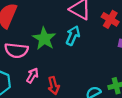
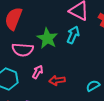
red arrow: (54, 86) -> (57, 80), turned 98

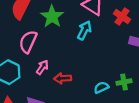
green star: (47, 38) -> (52, 17), moved
pink semicircle: (23, 50) -> (28, 42), turned 105

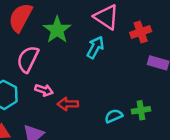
red cross: (122, 16) -> (141, 32), turned 35
pink arrow: (42, 67) -> (44, 90), turned 72

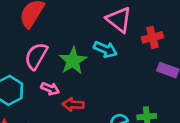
green star: (57, 30) -> (73, 61), moved
cyan arrow: (95, 47) -> (105, 49), turned 80

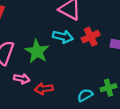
red cross: (152, 37) -> (91, 37), moved

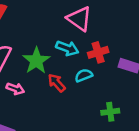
red arrow: (44, 89) -> (57, 83), moved, turned 48
cyan semicircle: (85, 95) -> (84, 75), moved

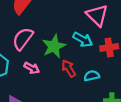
cyan semicircle: (84, 75) -> (92, 76), moved

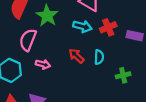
green star: (54, 46) -> (47, 16), moved
cyan semicircle: (92, 76) -> (99, 57), turned 120

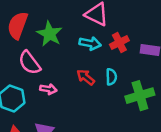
pink semicircle: (28, 40) -> (30, 63), turned -55
green cross: (123, 75) -> (140, 96), size x1.6

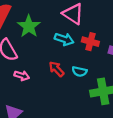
red cross: (119, 42) -> (90, 42), turned 35
cyan semicircle: (111, 77) -> (79, 71), turned 96

